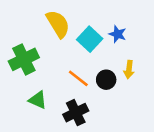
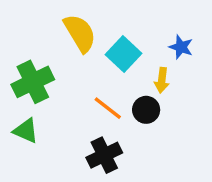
blue star: (118, 34) -> (181, 47), moved
yellow arrow: (129, 70) -> (162, 80), moved
green triangle: (38, 100) -> (26, 131), moved

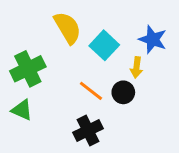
blue star: (181, 47) -> (153, 39), size x1.4

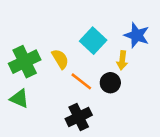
yellow semicircle: (67, 28) -> (60, 59), moved, size x0.7

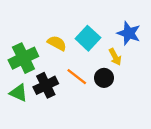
yellow semicircle: (60, 59) -> (57, 43), moved, turned -30
yellow arrow: (122, 60) -> (115, 57), turned -35
black cross: (79, 117) -> (46, 85), moved

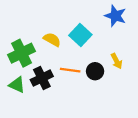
blue star: (129, 33) -> (115, 16), moved
yellow arrow: (115, 57) -> (117, 61), moved
orange line: (77, 77) -> (70, 70), turned -30

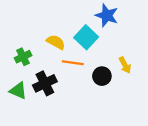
blue star: (115, 16) -> (107, 15), moved
green cross: (21, 53) -> (23, 57), size x0.6
orange line: (70, 70) -> (73, 63), moved

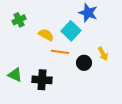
green cross: (23, 57) -> (19, 20), moved
black cross: (45, 83) -> (42, 80), moved, turned 30

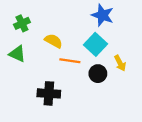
cyan square: (71, 31) -> (96, 44), moved
green triangle: (15, 75) -> (17, 54), moved

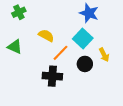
green cross: (22, 23) -> (19, 12), moved
orange line: (70, 61) -> (60, 53), turned -54
black cross: (49, 93) -> (52, 76), moved

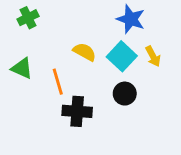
yellow semicircle: (46, 36) -> (85, 52), moved
orange line: (60, 53) -> (58, 82), moved, turned -60
yellow arrow: (104, 55) -> (153, 56), moved

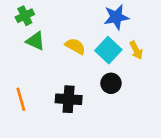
blue star: (131, 19) -> (116, 17), turned -30
green triangle: (22, 68) -> (35, 41), moved
orange line: (58, 82) -> (21, 99), moved

